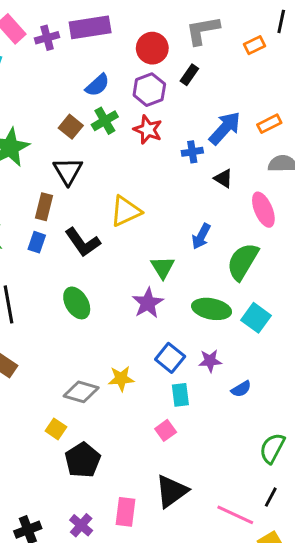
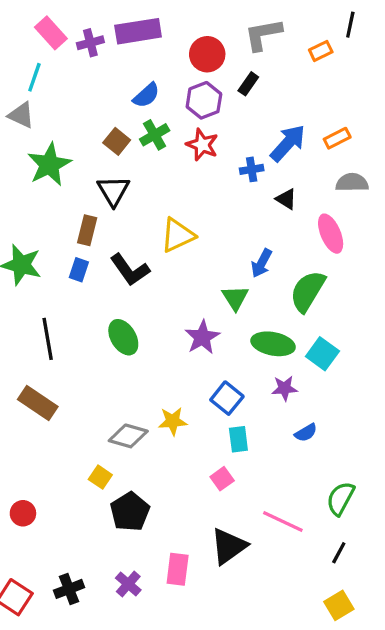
green triangle: (163, 267) -> (235, 298), moved
purple star: (210, 361) -> (285, 388), moved
pink line: (235, 515) -> (283, 522), moved

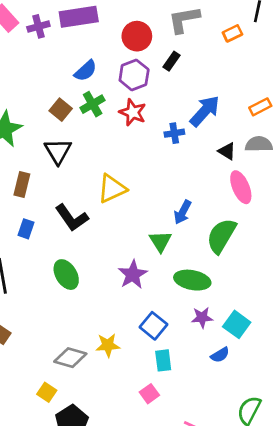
orange rectangle: (337, 138) -> (260, 107), moved
black triangle: (286, 199) -> (227, 151), moved
brown rectangle: (87, 230) -> (22, 184), moved
blue rectangle: (79, 270) -> (26, 229), moved
cyan square: (322, 354) -> (237, 324), moved

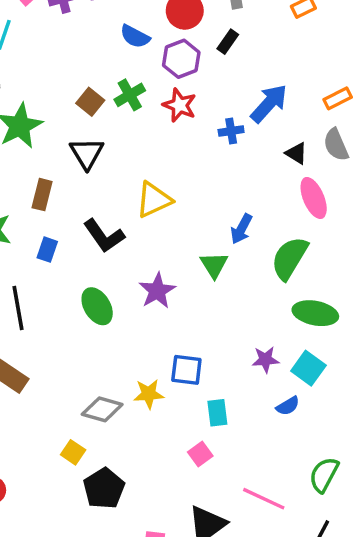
blue semicircle: (86, 71) -> (135, 36), moved, turned 70
gray semicircle: (259, 144) -> (336, 145), turned -112
purple star: (133, 275) -> (157, 291), moved
green ellipse: (192, 280) -> (315, 313), moved
blue square: (153, 326) -> (186, 370), moved, turned -32

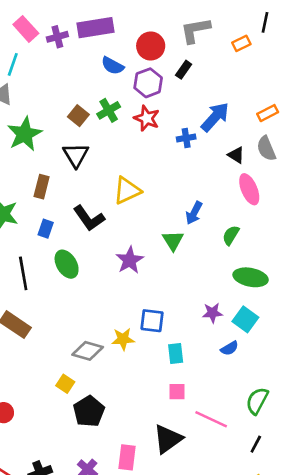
green semicircle: (290, 258) -> (231, 235), size x0.6
green ellipse: (97, 306) -> (67, 264), moved
pink square: (200, 454) -> (177, 392), moved, turned 36

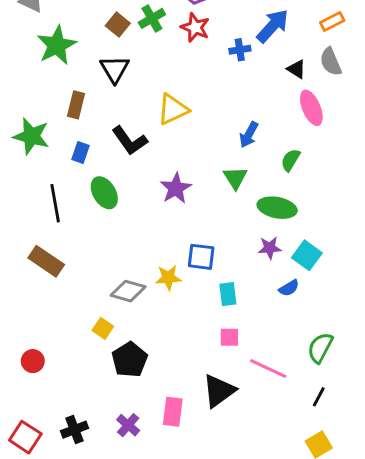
green triangle: (173, 240) -> (235, 178), moved
green ellipse: (251, 277) -> (277, 208), moved

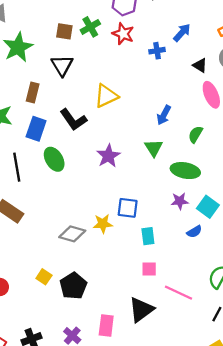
brown square: (118, 24) -> (64, 31), turned -30
blue arrow: (273, 26) -> (182, 33), size x0.7
blue rectangle: (80, 153) -> (36, 129), size x1.5
yellow square: (103, 328) -> (44, 277), moved

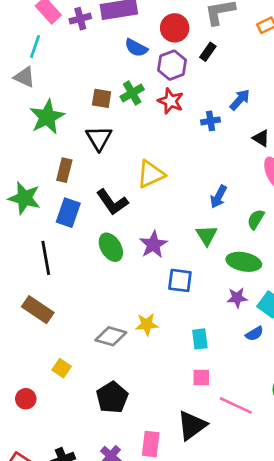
green ellipse: (54, 159) -> (111, 247), moved
blue square: (128, 208) -> (180, 280), moved
yellow square: (44, 277) -> (62, 368), moved

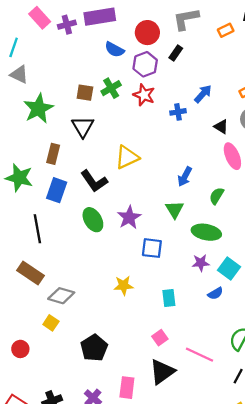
cyan line: (35, 46) -> (14, 47), moved
gray diamond: (111, 336) -> (61, 296), moved
pink square: (201, 377) -> (160, 338), moved, turned -35

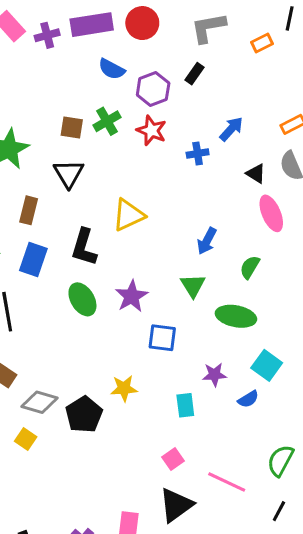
red circle: (147, 33) -> (142, 23), moved
black L-shape: (94, 181) -> (84, 247), turned 52
purple star: (201, 263) -> (214, 375), moved
black pentagon: (94, 348) -> (84, 414), moved

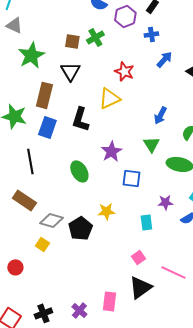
blue arrow: (231, 129) -> (164, 59), moved
red star: (152, 130) -> (124, 71), moved
blue cross: (198, 154) -> (151, 34), moved
brown rectangle: (29, 210) -> (44, 95), size x1.4
green ellipse: (82, 299) -> (79, 171), moved

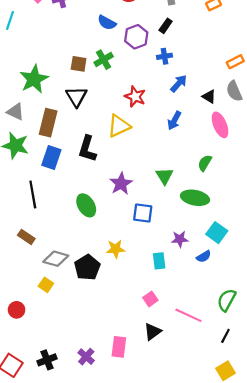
gray triangle: (14, 25) -> (15, 112), moved
blue arrow: (160, 115) -> (174, 121), moved
brown rectangle: (24, 200) -> (26, 237), size x0.7
black triangle: (140, 287) -> (153, 332), size x0.7

